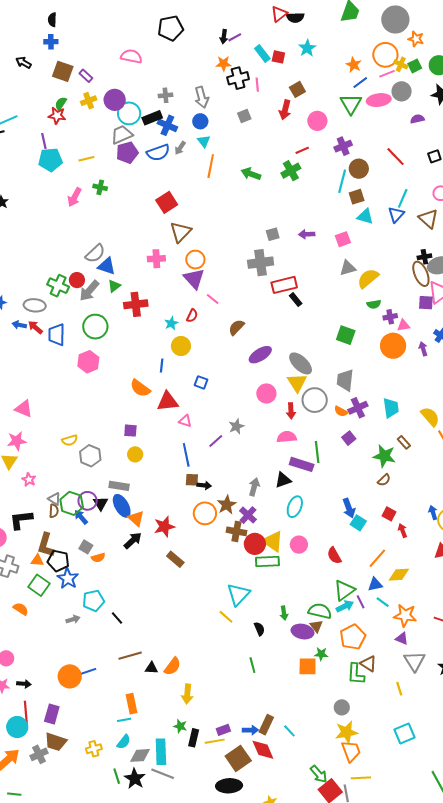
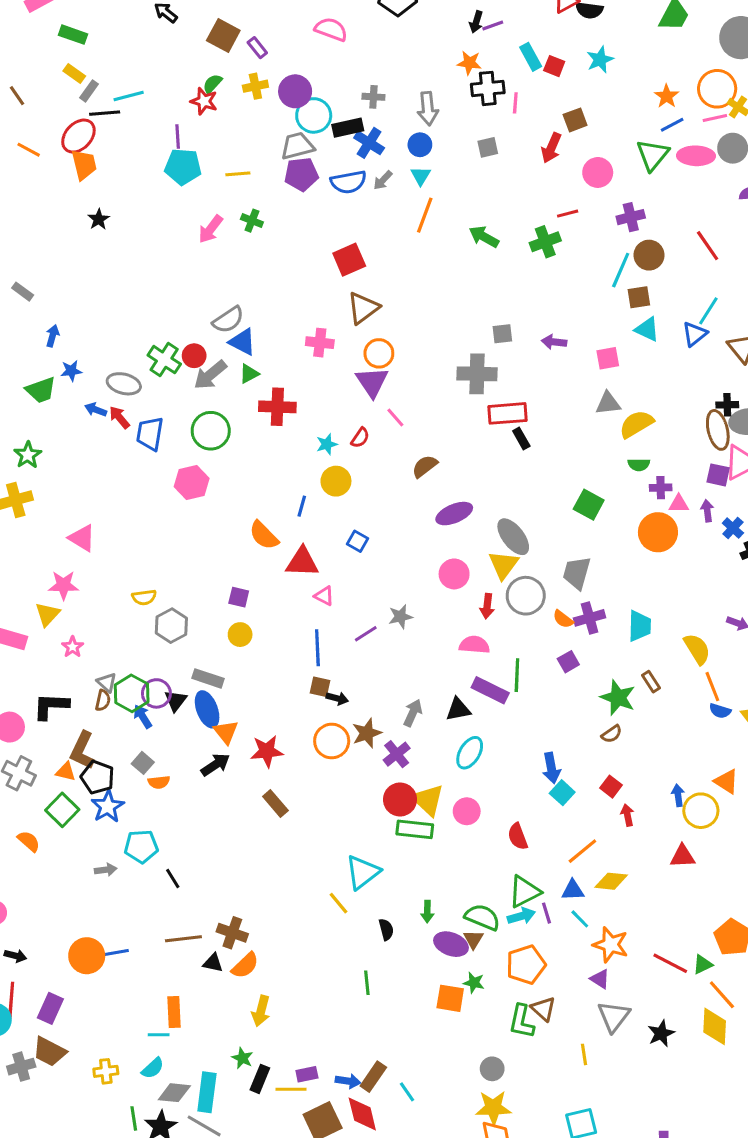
purple arrow: (423, 349) -> (707, 511), moved
brown cross: (236, 531) -> (232, 933), moved

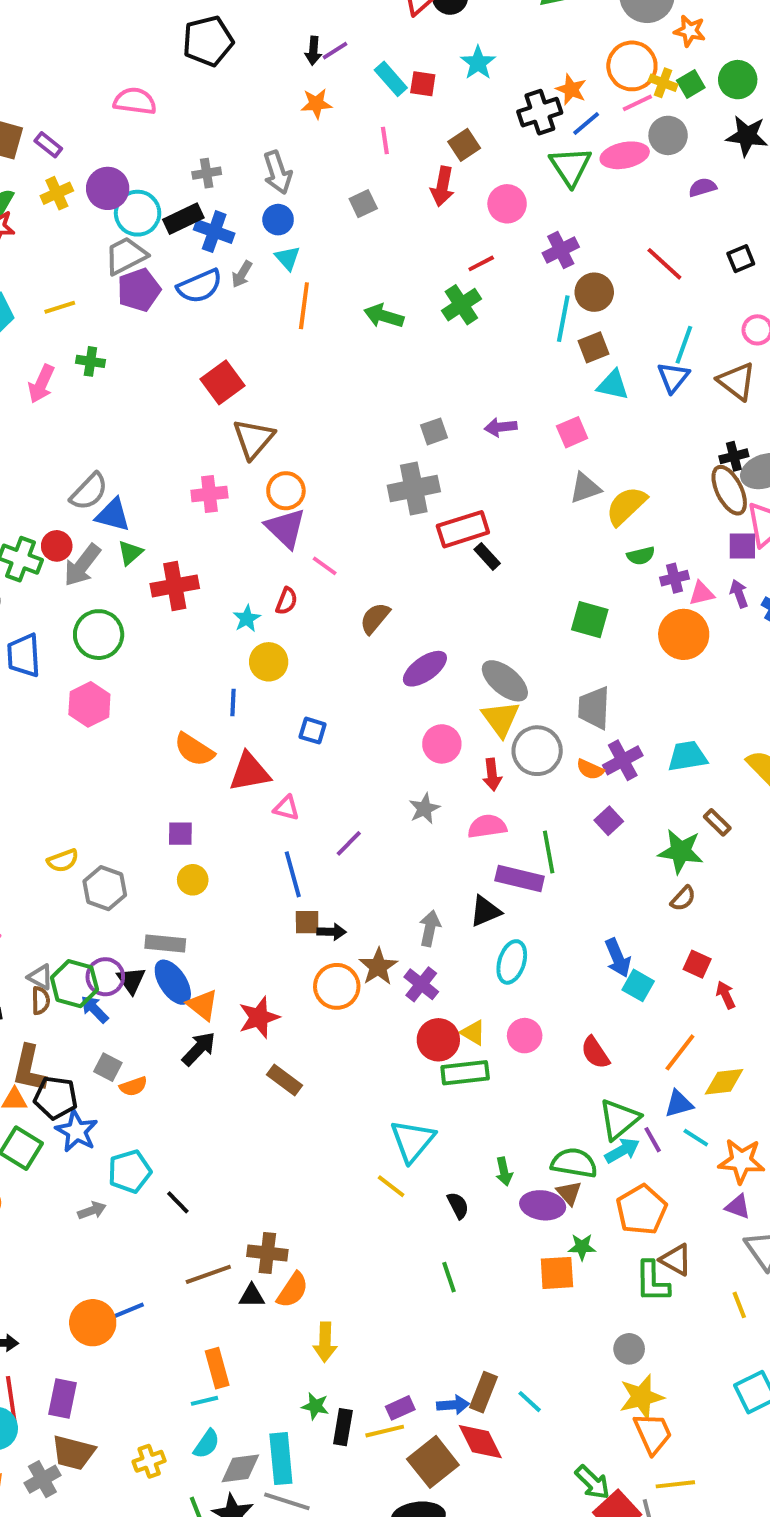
black cross: (488, 88) -> (540, 112), moved
gray star: (401, 617) -> (424, 809), moved
cyan trapezoid: (640, 626) -> (687, 756), turned -88
yellow triangle: (428, 800) -> (473, 1033), size x0.6

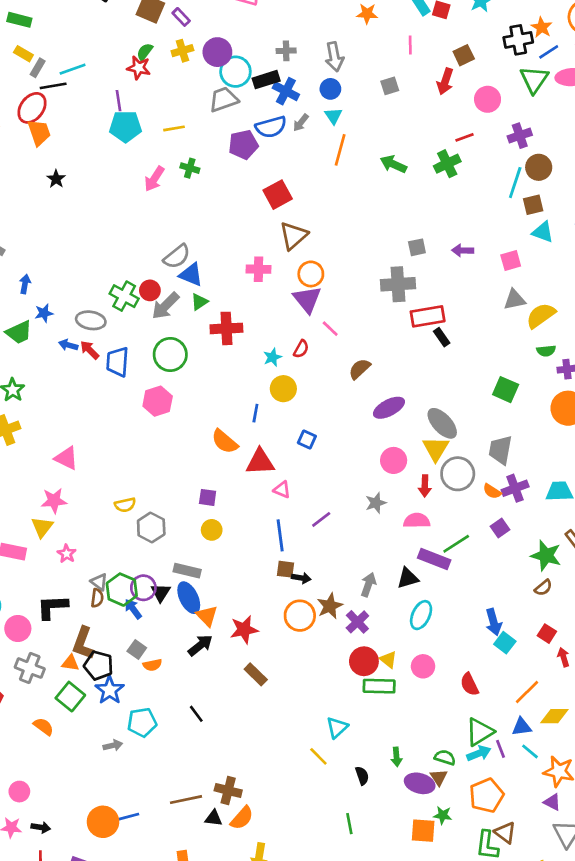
purple pentagon: (139, 290) -> (243, 145), moved
green line: (549, 852) -> (456, 544), turned 60
cyan triangle: (412, 1141) -> (337, 728), size x0.7
green semicircle: (574, 1163) -> (445, 757), size x0.7
black line: (178, 1202) -> (196, 714), moved

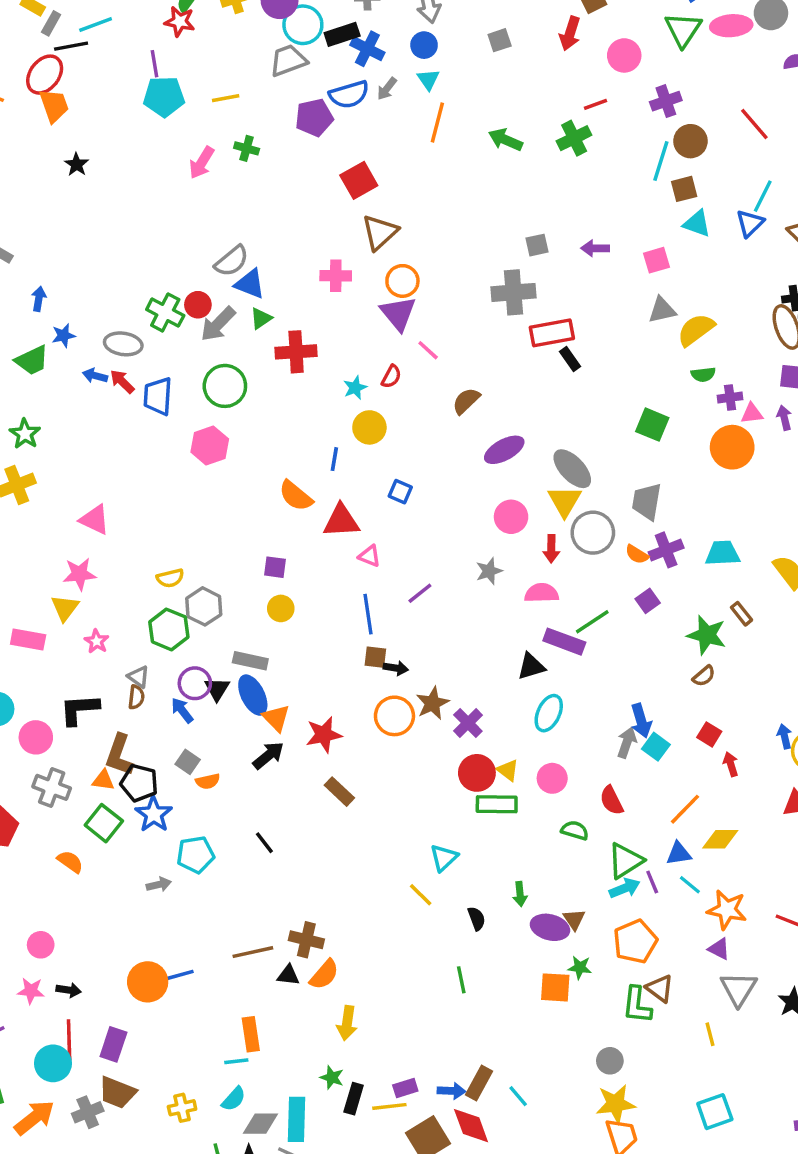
gray arrow: (368, 585) -> (627, 743), moved
green hexagon: (122, 590) -> (169, 629), moved
green semicircle: (445, 757) -> (575, 830), moved

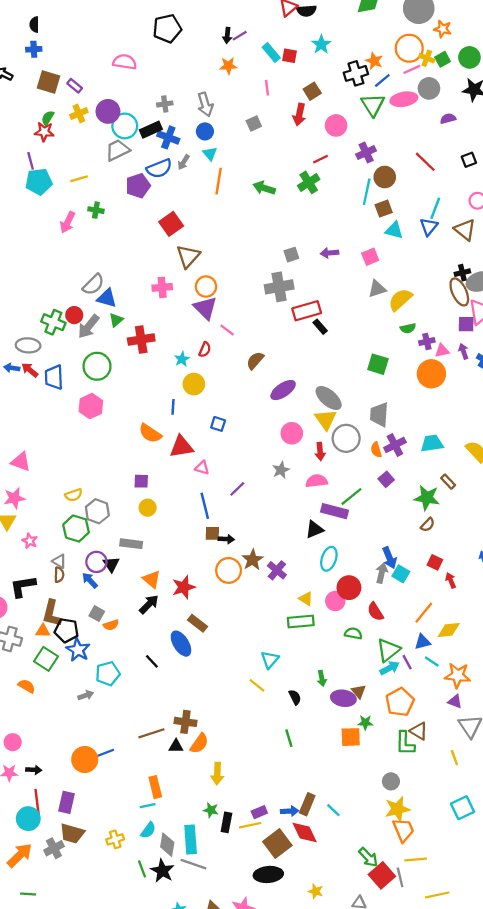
orange semicircle: (637, 554) -> (376, 450), turned 48
blue ellipse: (253, 695) -> (181, 644), moved
red circle: (477, 773) -> (349, 588), moved
gray diamond: (260, 1124) -> (167, 845), turned -75

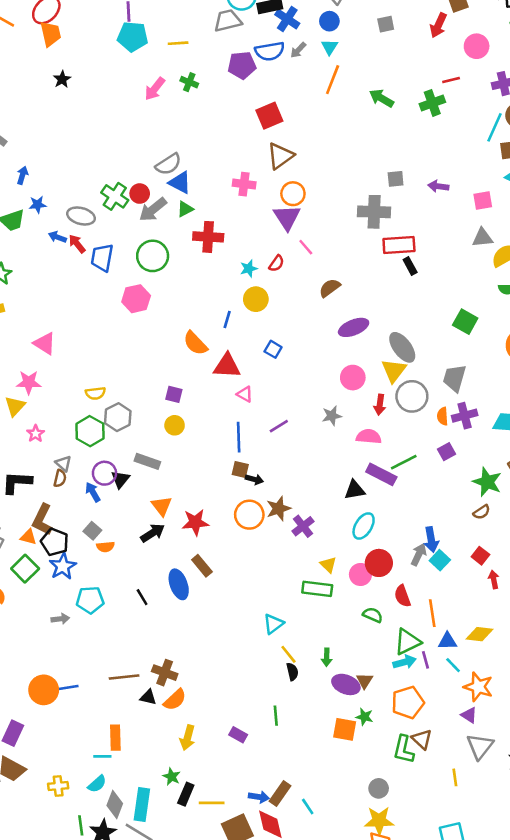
orange line: (424, 613) -> (432, 613), moved, turned -60
yellow line: (257, 685) -> (288, 654), moved
purple rectangle: (259, 812) -> (238, 735), moved, turned 40

